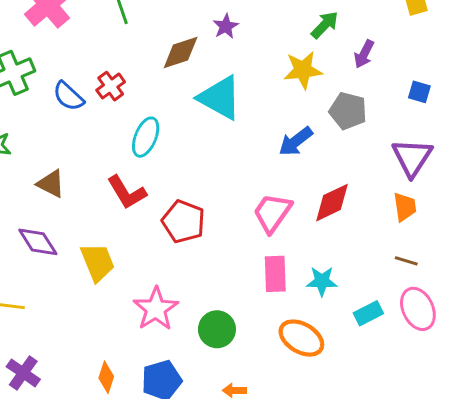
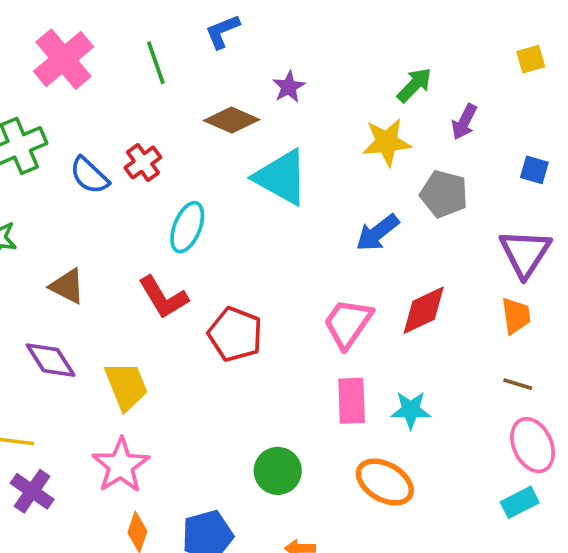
brown diamond: (181, 53) -> (232, 120), turned 42
pink star: (156, 309) -> (121, 465), moved
cyan rectangle: (368, 313) -> (520, 502), moved
purple cross: (23, 373) -> (32, 491), moved

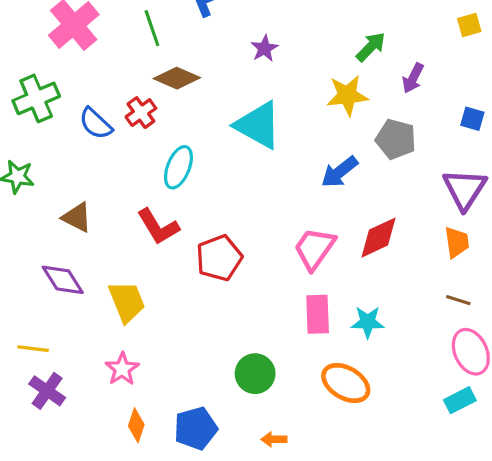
brown diamond: (232, 120) -> (177, 78), moved
red pentagon: (235, 334) -> (219, 258), turned 30
pink star: (121, 465) -> (122, 369), size x0.7

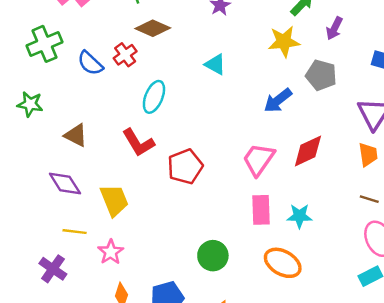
cyan triangle: (258, 125) -> (215, 64), size x0.6
yellow line: (33, 349) -> (75, 232), moved

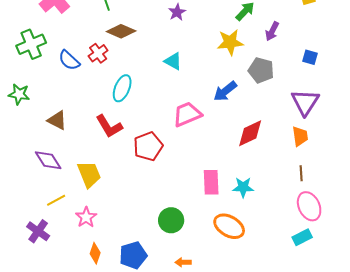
pink trapezoid: (259, 159) -> (187, 114), moved, turned 32
brown line: (369, 199) -> (301, 173), turned 70
yellow line: (75, 232) -> (56, 200), turned -36

